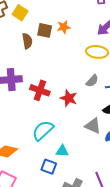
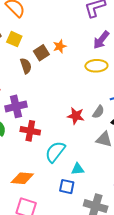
brown square: (45, 30) -> (41, 53), turned -35
gray semicircle: (92, 81) -> (98, 112), moved
red cross: (40, 90) -> (30, 131), moved

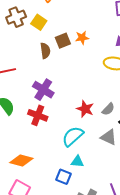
purple cross: (16, 106) -> (43, 90), moved, turned 35
cyan semicircle: (55, 152) -> (73, 136), moved

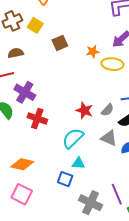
orange star: (82, 38) -> (93, 52), moved
brown semicircle: (45, 51) -> (16, 53), moved, turned -91
purple cross: (43, 90) -> (25, 92), moved

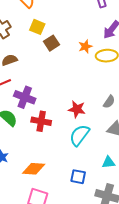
yellow square: (35, 25) -> (37, 27), moved
red star: (84, 110) -> (77, 109), moved
cyan triangle: (78, 163) -> (108, 162), moved

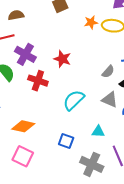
orange star: (85, 46) -> (91, 22), moved
red star: (77, 109) -> (62, 59), moved

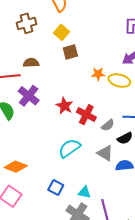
brown semicircle: (16, 15) -> (31, 63), moved
red cross: (38, 81) -> (86, 115), moved
cyan triangle: (98, 132) -> (84, 192), moved

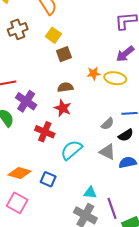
brown semicircle: (31, 63) -> (65, 87), moved
red cross: (86, 115) -> (45, 132), moved
blue square: (56, 188) -> (48, 179), moved

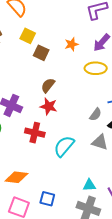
brown square: (64, 54) -> (41, 53), turned -35
orange star: (94, 73) -> (72, 44), moved
brown semicircle: (65, 87) -> (48, 85), turned -35
blue square: (48, 179) -> (47, 199), moved

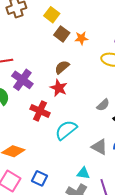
orange star: (72, 44) -> (81, 38), moved
gray triangle: (100, 142) -> (99, 147), moved

